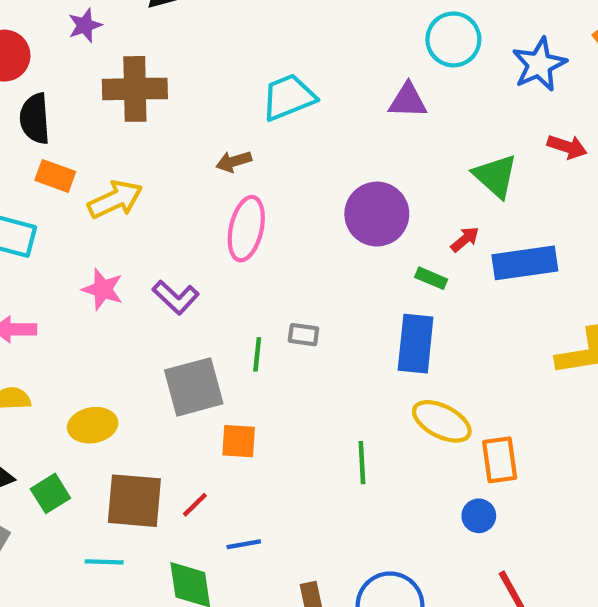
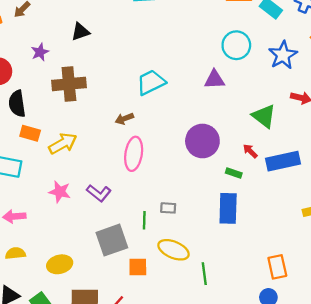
red arrow: (465, 239) -> (250, 151), turned -91
yellow ellipse: (442, 421) -> (174, 250), moved

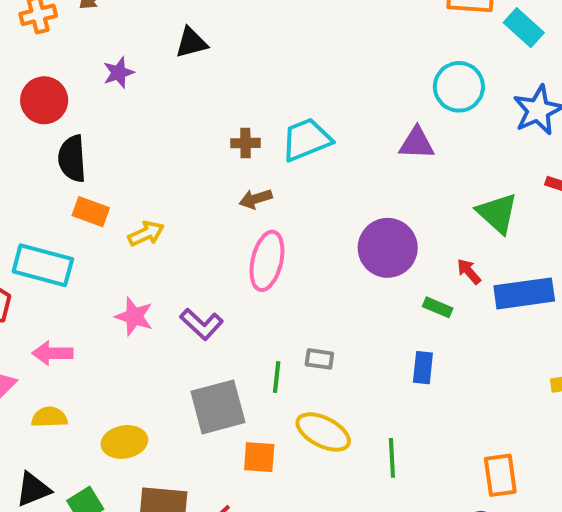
brown cross: (69, 84) -> (245, 143), moved, size x0.5
yellow arrow: (63, 143) -> (146, 234), size x0.7
blue rectangle: (228, 208) -> (423, 368), size x0.6
green line: (204, 274) -> (392, 458), moved

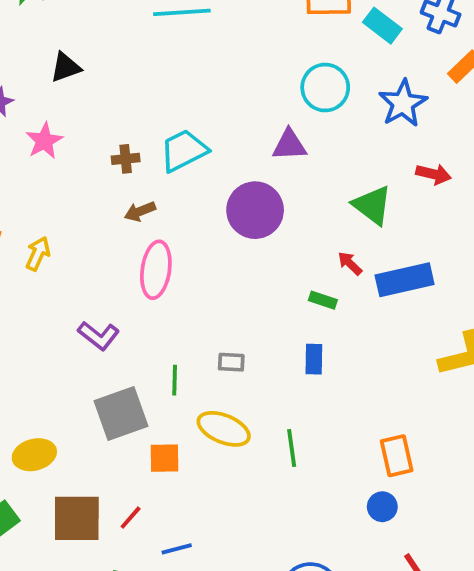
yellow arrow: (146, 234) -> (38, 254), turned -36
purple circle: (388, 248) -> (255, 210), moved
pink star: (134, 316) -> (44, 141), moved, turned 30
gray rectangle: (319, 359) -> (231, 362), moved

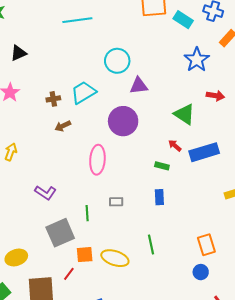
cyan circle: (325, 88) -> (117, 61), moved
pink ellipse: (156, 270) -> (97, 160), moved
yellow ellipse: (224, 429) -> (115, 258), moved
red line: (131, 518) -> (69, 274), moved

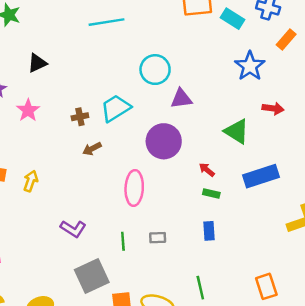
red arrow: (175, 146) -> (207, 170), moved
green line: (87, 213) -> (123, 241), moved

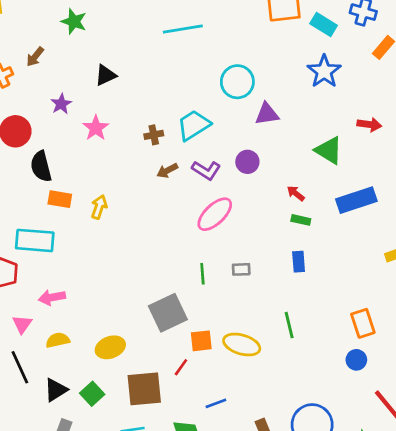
blue star: (250, 66) -> (324, 71), moved
purple circle: (164, 141) -> (247, 162), size x0.6
pink ellipse: (134, 188) -> (215, 214), turned 44
purple L-shape: (73, 229) -> (206, 170), moved

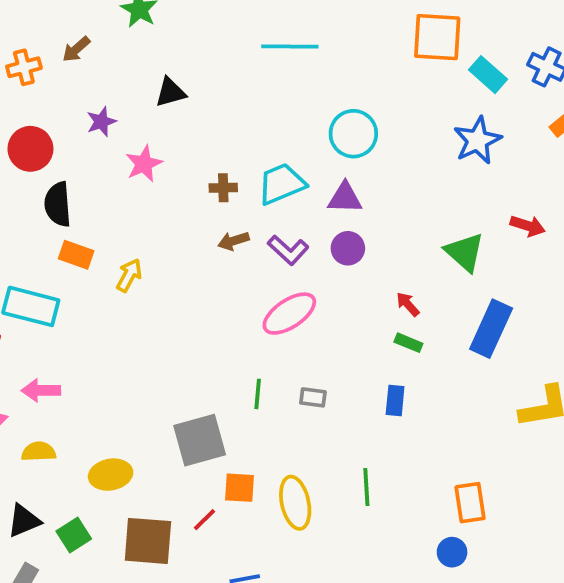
purple triangle: (267, 114) -> (345, 198), moved
blue rectangle: (356, 200) -> (491, 329), turned -57
yellow ellipse: (242, 345) -> (295, 503), turned 51

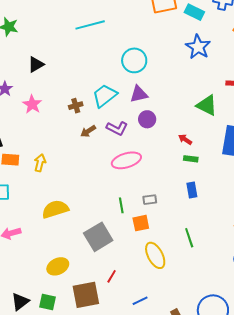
pink ellipse: (289, 314) -> (126, 160), turned 32
yellow semicircle: (39, 452) -> (55, 209), moved, size x1.5
orange square: (240, 488) -> (141, 223), moved
green square: (74, 535) -> (47, 302), turned -30

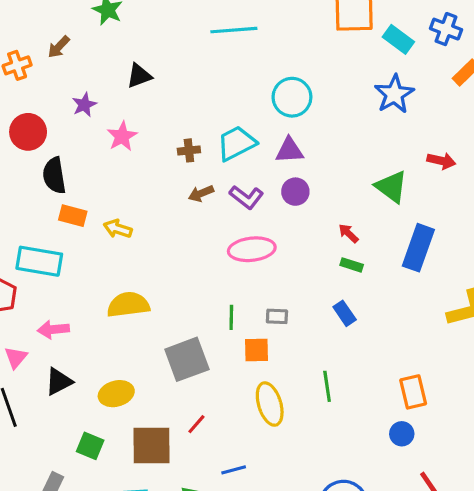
yellow arrow: (40, 163) -> (118, 229), turned -96
blue rectangle: (192, 190) -> (345, 313), turned -35
black triangle: (20, 302) -> (59, 381), moved

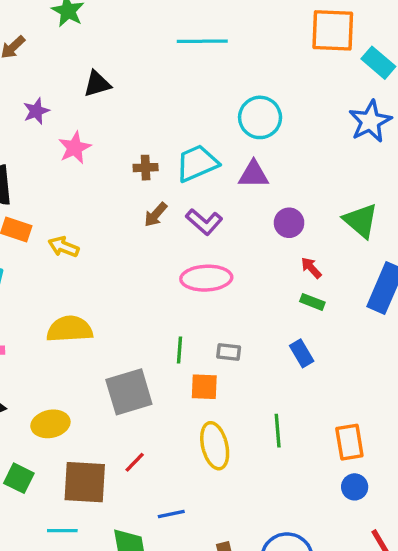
purple circle: (295, 192) -> (289, 223), moved
brown arrow: (201, 193) -> (156, 215), turned -30
orange rectangle: (413, 392) -> (349, 442), moved

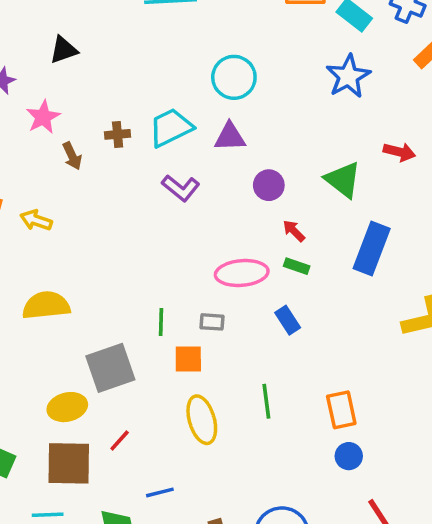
brown arrow: (156, 215) -> (72, 156), moved, turned -64
pink ellipse: (206, 278) -> (242, 273), moved
yellow ellipse: (50, 424) -> (67, 407), moved

